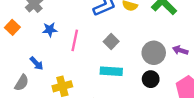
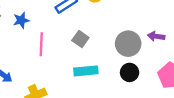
blue star: (50, 30) -> (21, 20), moved

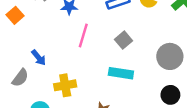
black circle: (130, 72) -> (170, 95), moved

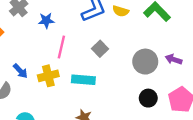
cyan rectangle: (121, 73) -> (83, 80), moved
yellow cross: (65, 85) -> (48, 76), moved

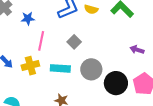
gray circle: (145, 62) -> (91, 69), moved
black circle: (148, 98) -> (116, 83), size x1.5

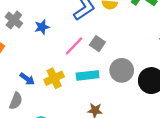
pink line: (41, 41) -> (74, 46), moved, turned 42

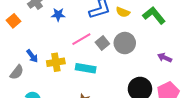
gray circle: (122, 70) -> (125, 43), moved

